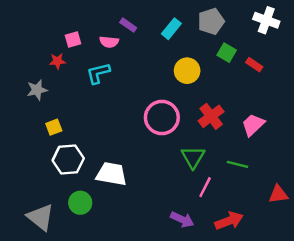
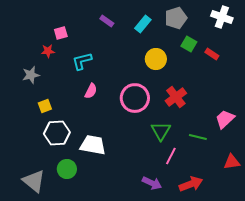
pink semicircle: (109, 42) -> (91, 91), moved, turned -70
pink trapezoid: (253, 125) -> (225, 119), moved

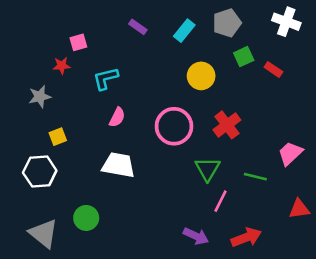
green square: (189, 44) -> (244, 57), turned 35
white hexagon: (57, 133) -> (40, 171), moved
white trapezoid: (93, 145) -> (118, 165), moved

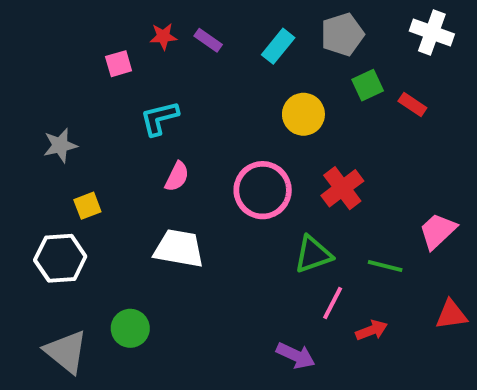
red star: (62, 66) -> (163, 36), moved
green triangle: (208, 169) -> (313, 254), turned 40
red arrow: (246, 237) -> (372, 330), moved, size x0.7

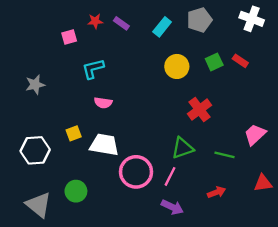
green square: (368, 85) -> (214, 62), moved
pink semicircle: (177, 177) -> (103, 103), turned 72
pink circle: (263, 190) -> (136, 172), moved
yellow square: (87, 206) -> (74, 133), moved
pink line: (333, 303) -> (170, 176), moved

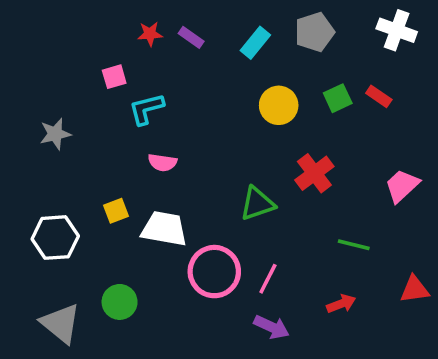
pink square: (69, 37) -> (114, 77), moved
pink trapezoid: (255, 134) -> (402, 186), moved
green triangle: (182, 148) -> (257, 204), moved

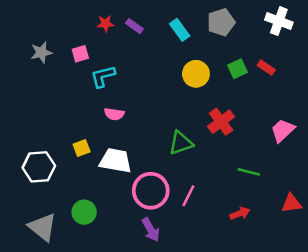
cyan rectangle: (255, 43) -> (180, 30), turned -75
gray star: (55, 134) -> (41, 52), moved
purple arrow: (272, 327) -> (151, 230), moved, turned 35

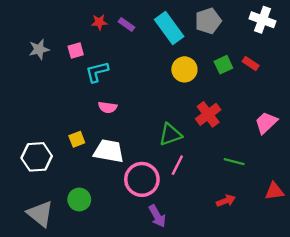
cyan rectangle: (180, 30) -> (169, 28), size x1.5
pink line: (188, 196) -> (177, 165), moved
purple arrow: (151, 230) -> (157, 216), moved

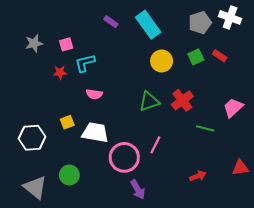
gray pentagon: (208, 21) -> (200, 23), moved
red star: (99, 22) -> (60, 72), moved
green triangle: (170, 134) -> (149, 101), moved
green line: (234, 162) -> (205, 128), moved

